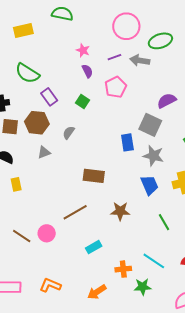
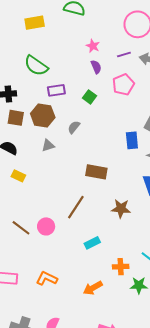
purple rectangle: (49, 97) -> (56, 90), turned -66
yellow rectangle: (16, 184) -> (18, 176), turned -56
brown line: (75, 212) -> (76, 207), turned -30

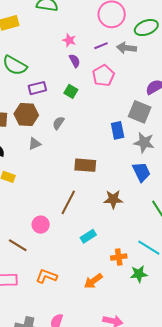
brown line: (21, 228) -> (18, 245), moved

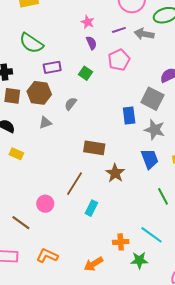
brown star: (113, 199) -> (115, 173), moved, turned 30
cyan rectangle: (88, 236) -> (91, 208), moved, turned -35

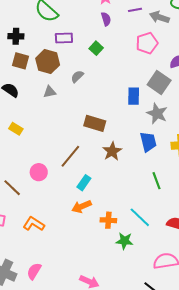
pink pentagon: (119, 60) -> (147, 43), moved
yellow rectangle: (16, 154) -> (16, 129), moved
orange arrow: (93, 264) -> (82, 207), moved

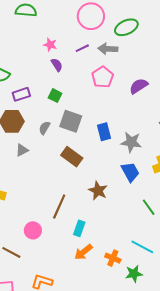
gray square: (159, 82) -> (71, 121), moved
brown rectangle: (95, 123) -> (72, 157), moved, turned 35
orange cross: (108, 220) -> (113, 258), turned 35

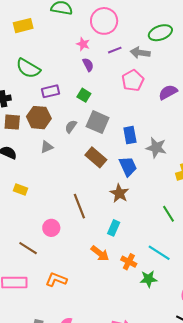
pink circle: (91, 16) -> (104, 21), moved
blue trapezoid: (130, 172) -> (128, 166), moved
brown line: (59, 207) -> (79, 206), turned -50
cyan rectangle: (79, 228) -> (114, 228), moved
orange arrow: (83, 252) -> (100, 253), turned -108

